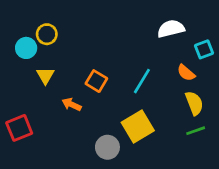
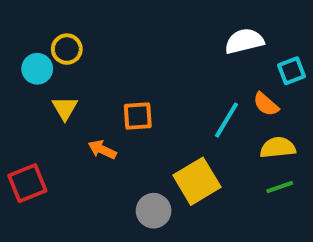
orange square: (96, 81) -> (138, 116), turned -35
cyan line: (142, 81) -> (226, 120), moved
yellow semicircle: (194, 103) -> (278, 148), turned -75

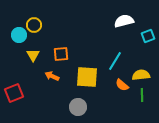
orange semicircle: (266, 104) -> (122, 85), moved
orange square: (138, 116) -> (61, 54), moved
yellow square: (197, 181) -> (87, 77), moved, turned 35
green line: (280, 187) -> (142, 95), turned -72

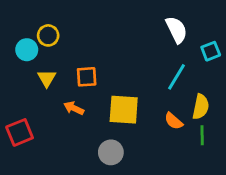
white semicircle: (124, 21) -> (176, 30), turned 78
cyan line: (115, 61) -> (176, 77), moved
yellow semicircle: (141, 75) -> (201, 107), turned 108

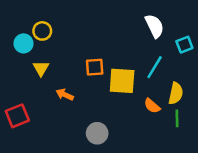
orange square: (87, 77) -> (95, 67), moved
yellow square: (124, 110) -> (122, 81), moved

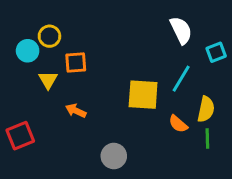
orange square: (95, 67) -> (76, 62), moved

